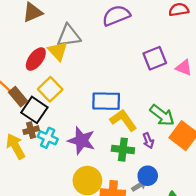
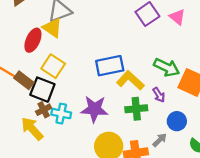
pink triangle: (184, 68) -> (177, 17), turned 30
blue circle: (148, 176) -> (177, 121), moved

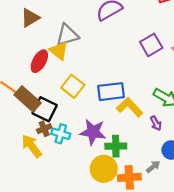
yellow square: (53, 66) -> (73, 86), moved
brown rectangle: (24, 80) -> (28, 99), size x1.4
green cross: (136, 109) -> (116, 146), moved

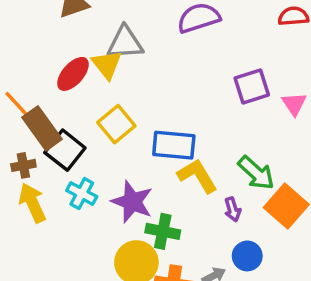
brown cross: (44, 129) -> (23, 165), moved

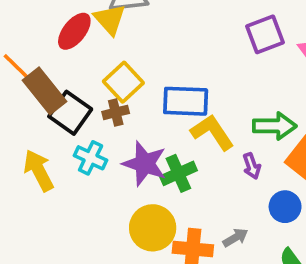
brown cross: (23, 165) -> (116, 112), moved
green arrow: (256, 173) -> (275, 126), turned -39
green cross: (163, 231) -> (178, 173), moved, turned -32
blue circle: (247, 256) -> (285, 207), moved

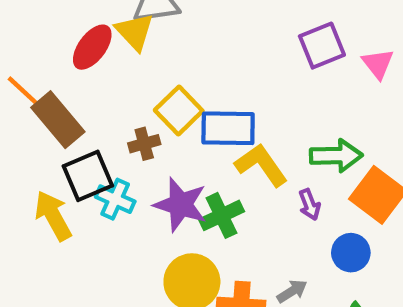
yellow square: (123, 82) -> (179, 110), moved
black square: (70, 113) -> (88, 176), moved, turned 33

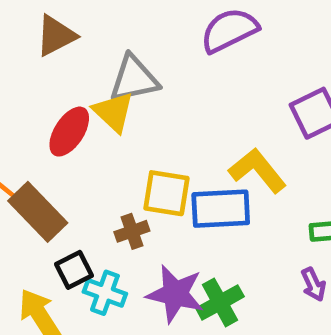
yellow square: (179, 110) -> (166, 193), turned -33
yellow L-shape: (261, 165) -> (258, 170), moved
black square: (88, 176) -> (74, 270), size x0.7

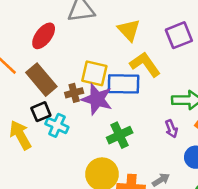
yellow triangle: (113, 112) -> (129, 30), moved
brown rectangle: (38, 212) -> (41, 80), moved
purple star: (175, 294) -> (97, 99), moved

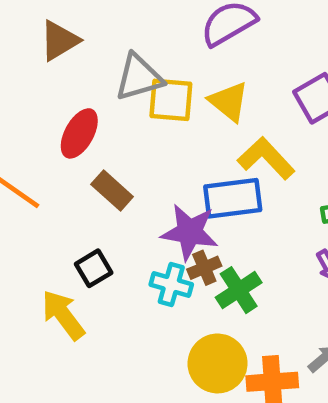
yellow square: (94, 73) -> (171, 100), moved
brown rectangle: (41, 80) -> (112, 191), moved, size x0.7
brown cross: (74, 93) -> (204, 268), moved
cyan cross: (57, 125) -> (171, 285), moved

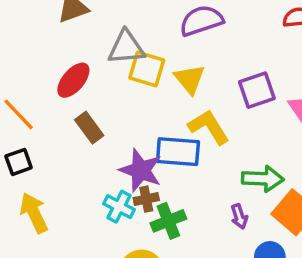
black square: (94, 268) -> (19, 162), moved

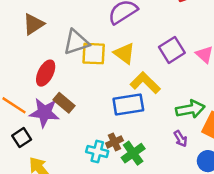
purple star: (141, 170) -> (44, 113), moved

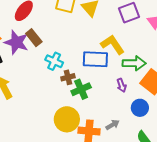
yellow L-shape: (145, 83) -> (113, 45), moved
blue rectangle: (128, 105) -> (95, 59), moved
cyan cross: (97, 151) -> (54, 61), moved

